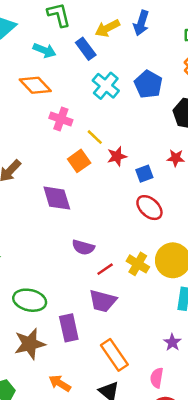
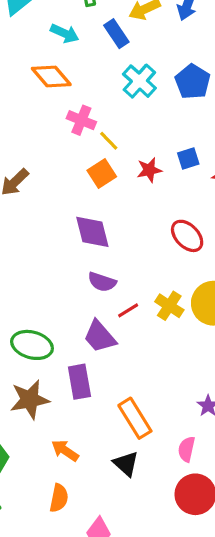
yellow line: (95, 137) -> (109, 141), moved
blue square: (144, 174) -> (188, 158), moved
purple diamond: (57, 198) -> (92, 232), moved
purple trapezoid: (103, 301) -> (100, 337), moved, turned 32

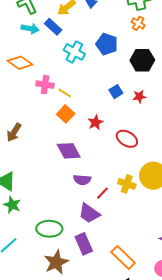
cyan arrow: (65, 33) -> (30, 29), moved
red star: (149, 170) -> (95, 122), moved

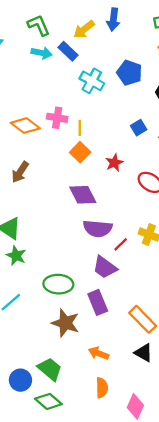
orange diamond: (20, 63) -> (25, 126), moved
yellow line: (65, 93) -> (80, 128), turned 56
purple semicircle: (82, 180) -> (98, 228), size x1.4
brown star: (56, 262) -> (65, 323), turned -30

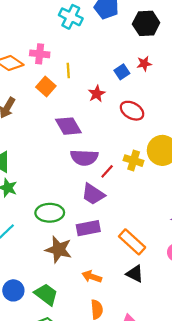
yellow line: (80, 128) -> (68, 70), moved
blue square: (139, 128) -> (122, 72), moved
orange square: (80, 152) -> (46, 86), moved
purple rectangle: (98, 302) -> (88, 228), turned -75
blue circle: (20, 380) -> (13, 290), moved

